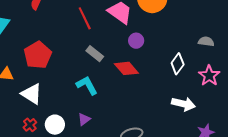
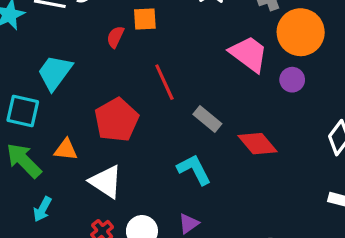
red line: (85, 18) -> (164, 82), moved
purple circle: (136, 41) -> (292, 80), moved

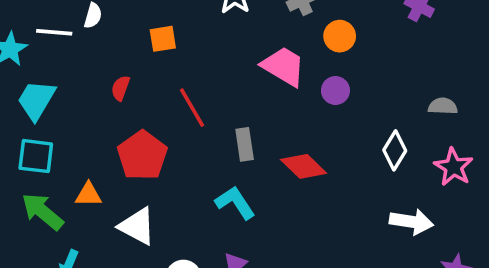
orange circle: (301, 32) -> (340, 36), size x0.6
red semicircle: (115, 37) -> (120, 88), moved
cyan trapezoid: (55, 73) -> (36, 100), moved
gray rectangle: (207, 119) -> (245, 144), turned 48

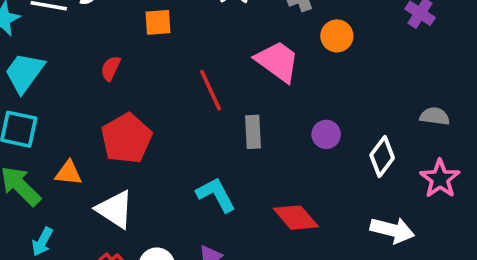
purple circle: (335, 91) -> (326, 134), moved
red line: (192, 108) -> (211, 90), moved
gray rectangle: (245, 144) -> (253, 132), moved
red diamond: (304, 166) -> (296, 218), moved

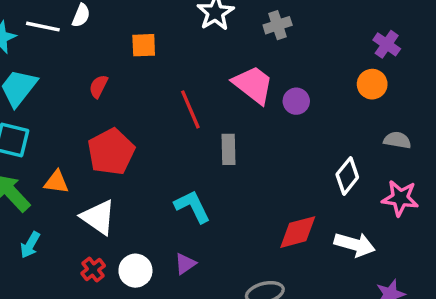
orange circle: (337, 36) -> (372, 84), moved
purple circle: (326, 134) -> (296, 101), moved
pink star: (440, 179) -> (400, 198), turned -30
red diamond: (296, 218) -> (298, 232), moved, turned -66

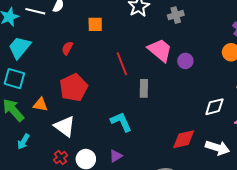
white diamond: (347, 176) -> (214, 107), turned 35

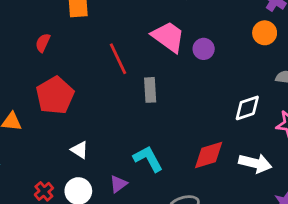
cyan L-shape: (121, 122) -> (148, 159), moved
white triangle: (65, 126) -> (80, 150), moved, size x0.6

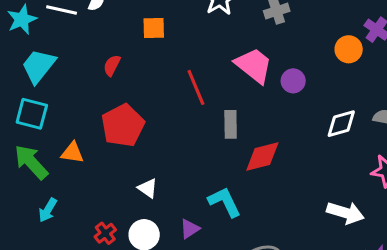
orange circle: (265, 33) -> (349, 49), moved
white diamond: (247, 108) -> (341, 124), moved
red diamond: (209, 155) -> (262, 156), moved

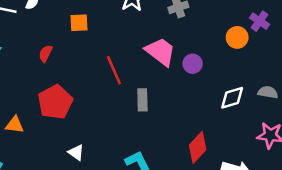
red diamond: (262, 156) -> (198, 147), moved, turned -32

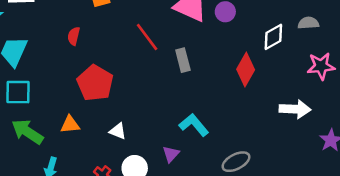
orange triangle: (15, 125) -> (70, 125), moved
red diamond: (198, 147) -> (246, 70), moved
white triangle: (76, 153) -> (118, 131), moved

